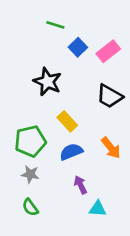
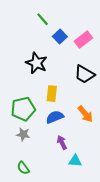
green line: (55, 25) -> (43, 19), turned 32
yellow rectangle: (67, 121) -> (52, 94), turned 49
green semicircle: (30, 207) -> (23, 168), moved

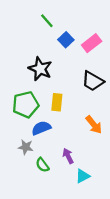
green pentagon: (23, 109) -> (26, 105), moved
blue semicircle: (55, 117) -> (41, 128), moved
cyan triangle: (75, 161) -> (83, 176), turned -32
green semicircle: (23, 168) -> (42, 165), moved

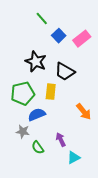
black trapezoid: (93, 81) -> (65, 72), moved

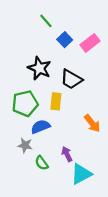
cyan triangle: (74, 158) -> (81, 174), size x1.5

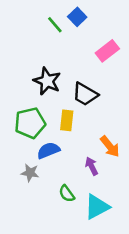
blue square: (65, 40) -> (77, 17), moved
purple arrow: (67, 154) -> (92, 166), moved
green semicircle: (42, 163) -> (67, 194), moved

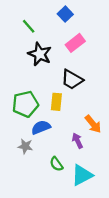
green line: (55, 25) -> (29, 26), moved
pink rectangle: (107, 51) -> (75, 43), moved
black star: (47, 81) -> (40, 54), moved

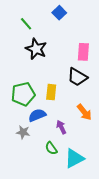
pink rectangle: (75, 43) -> (83, 52), moved, turned -48
black trapezoid: (72, 80) -> (77, 77), moved
purple arrow: (77, 141) -> (61, 127), moved

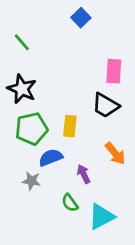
green line: (26, 24) -> (22, 42), moved
black star: (36, 49) -> (22, 89), moved

